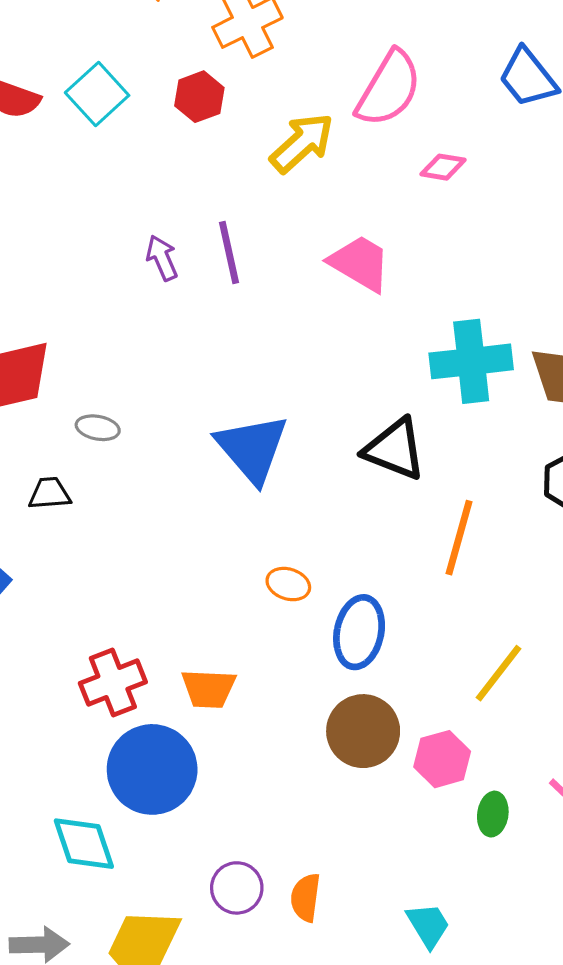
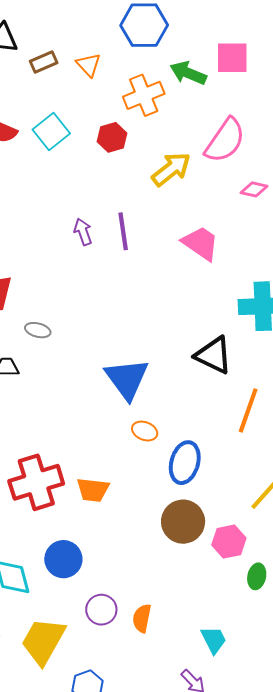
blue triangle: (252, 448) -> (127, 379), moved
red cross: (113, 683) -> (36, 482), size x1.4
blue circle: (152, 769) -> (63, 559), moved, size x0.7

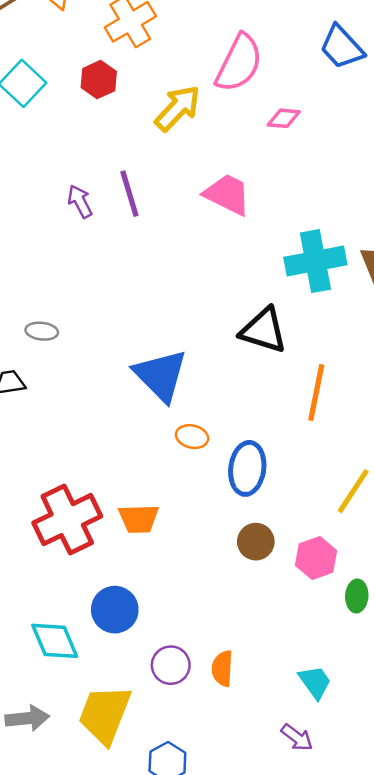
brown circle: (183, 522) -> (256, 542), size x0.7

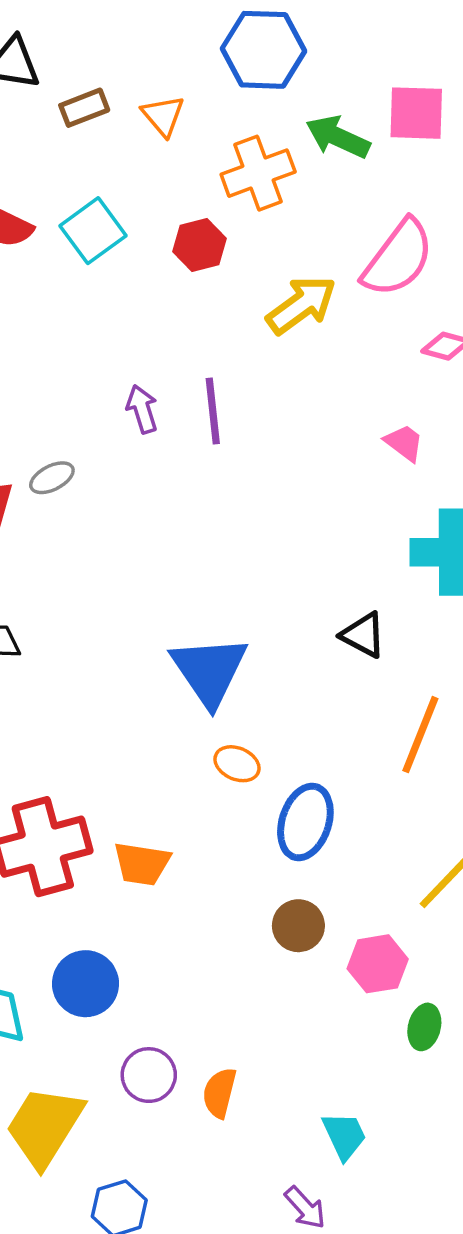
pink trapezoid: (227, 194) -> (404, 443), moved, size x0.6
black triangle: (264, 330) -> (363, 635), size x0.7
gray ellipse: (42, 331) -> (52, 478), moved, turned -44

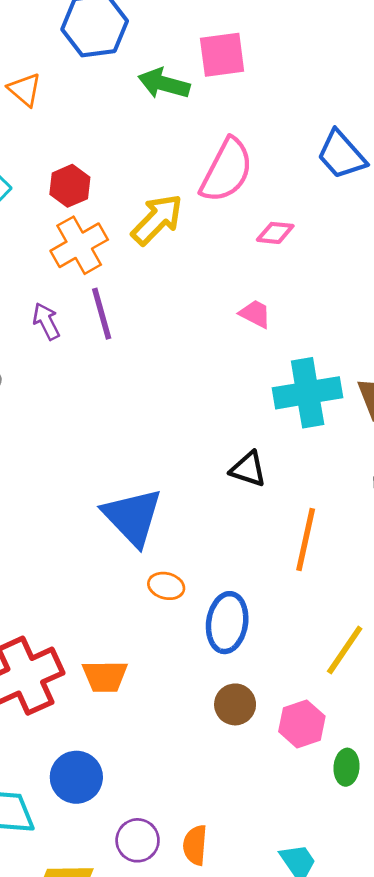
orange cross: (258, 173) -> (79, 245), moved

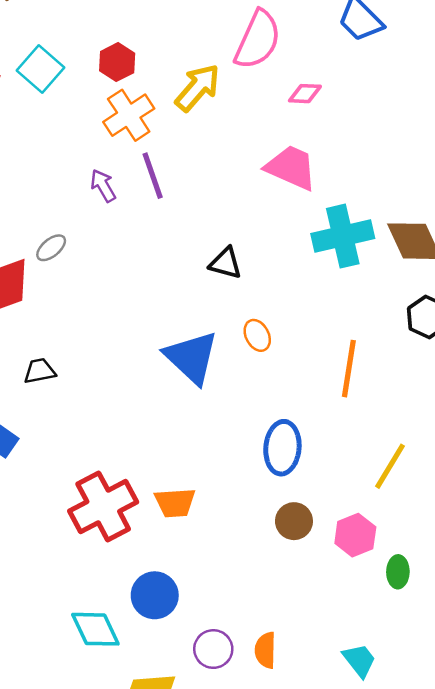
pink trapezoid: (255, 314) -> (291, 168), size x1.8
black triangle: (248, 469) -> (226, 263), moved
orange ellipse: (166, 586) -> (257, 335), moved, turned 52

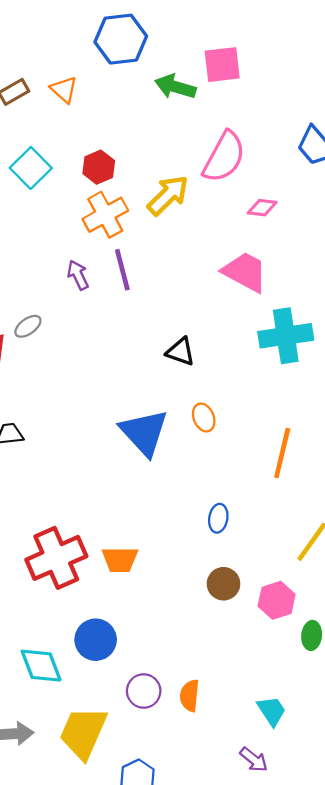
blue ellipse: (282, 448) -> (218, 518), size x0.6

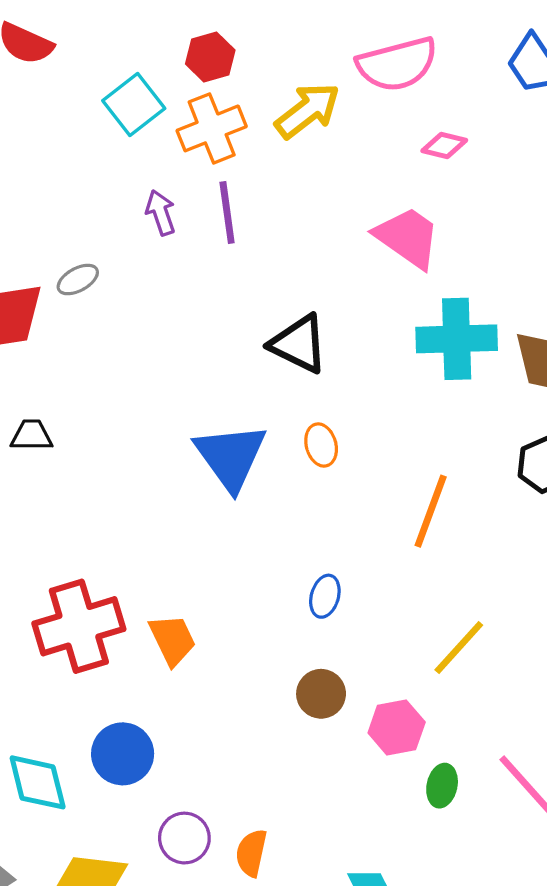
pink semicircle: (224, 157) -> (397, 64), turned 40
cyan square: (31, 168) -> (134, 104), moved
black triangle: (181, 352) -> (299, 344), size x1.4
orange trapezoid: (120, 559) -> (172, 640), turned -123

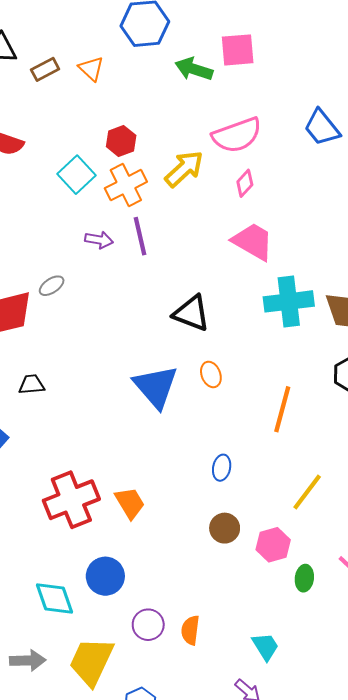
pink diamond: (444, 146) -> (245, 183), moved, turned -56
purple arrow: (161, 213) -> (99, 240), turned 124

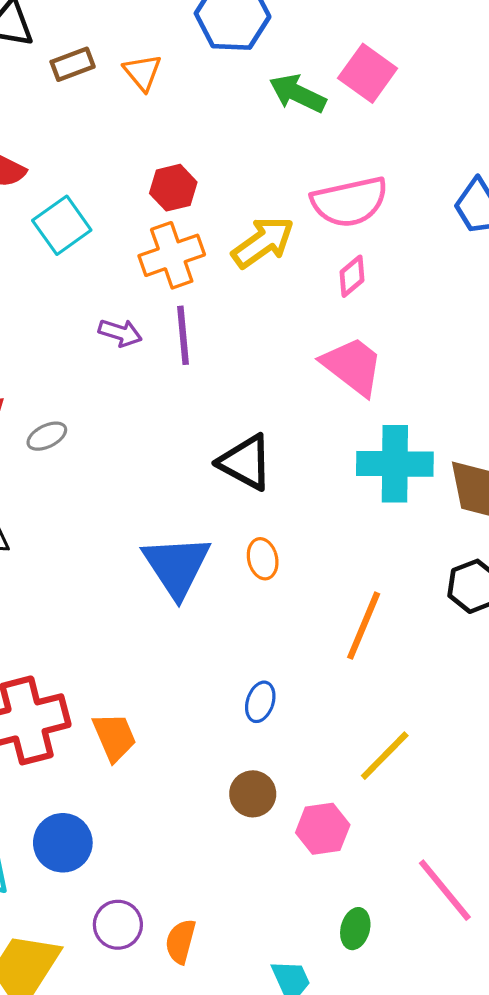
pink square: (238, 50) -> (368, 73), turned 33
cyan square: (76, 175) -> (62, 225), moved
gray ellipse: (52, 286) -> (47, 436), moved
green ellipse: (304, 578) -> (355, 929), moved

